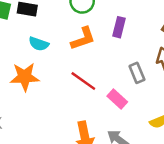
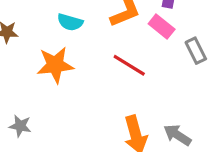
pink rectangle: (117, 99) -> (162, 27), moved

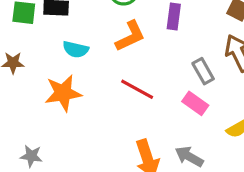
pink rectangle: (162, 27) -> (195, 103), moved

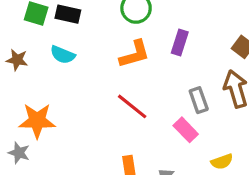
cyan semicircle: (76, 49) -> (63, 55), moved
orange star: (63, 93) -> (37, 121), moved

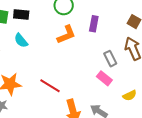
cyan semicircle: (63, 55) -> (21, 40), turned 35
red line: (132, 106) -> (50, 86), moved

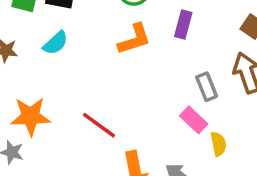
cyan semicircle: (21, 40) -> (56, 43), turned -98
yellow semicircle: (130, 95) -> (218, 144), moved, turned -80

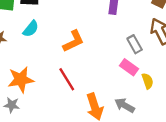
orange L-shape: (134, 39) -> (73, 41), moved
red line: (99, 125) -> (67, 79), turned 30

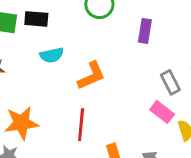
cyan semicircle: (31, 29) -> (52, 55), moved, turned 36
red line: (67, 79) -> (81, 125), turned 35

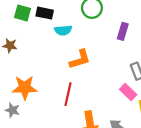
cyan semicircle: (52, 55) -> (63, 30), moved

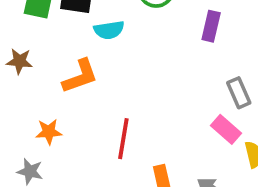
orange L-shape: (80, 59) -> (80, 76), moved
orange star: (25, 88) -> (49, 132), size x0.6

